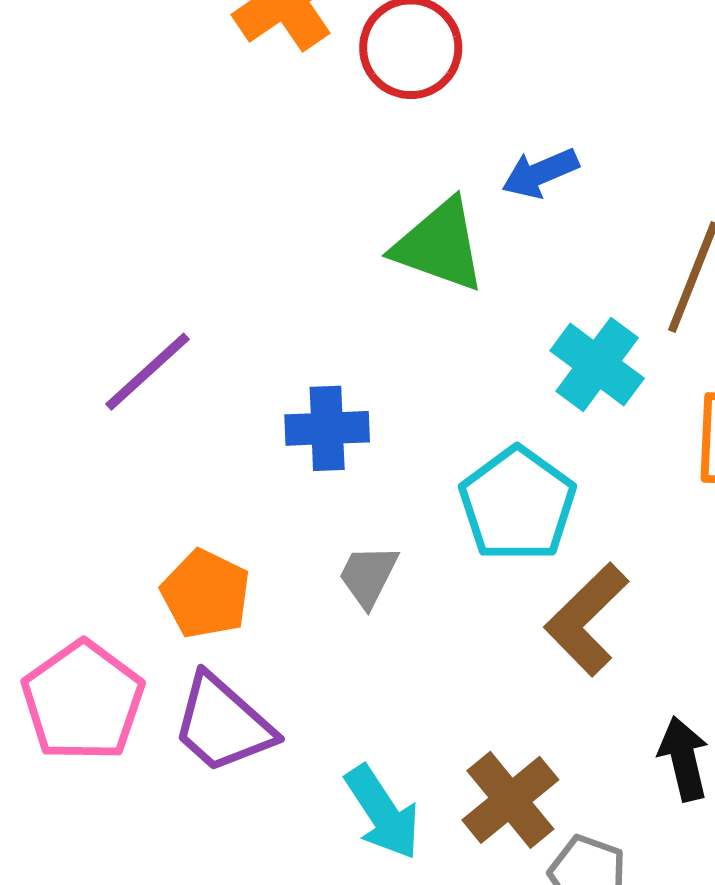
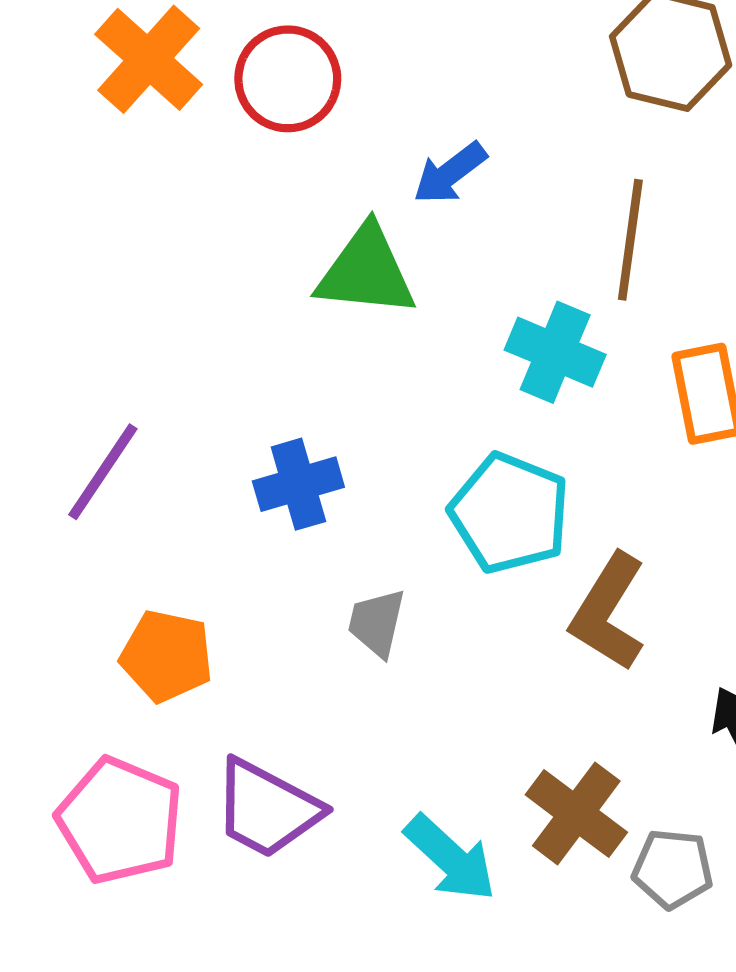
orange pentagon: (206, 594) -> (167, 656), moved

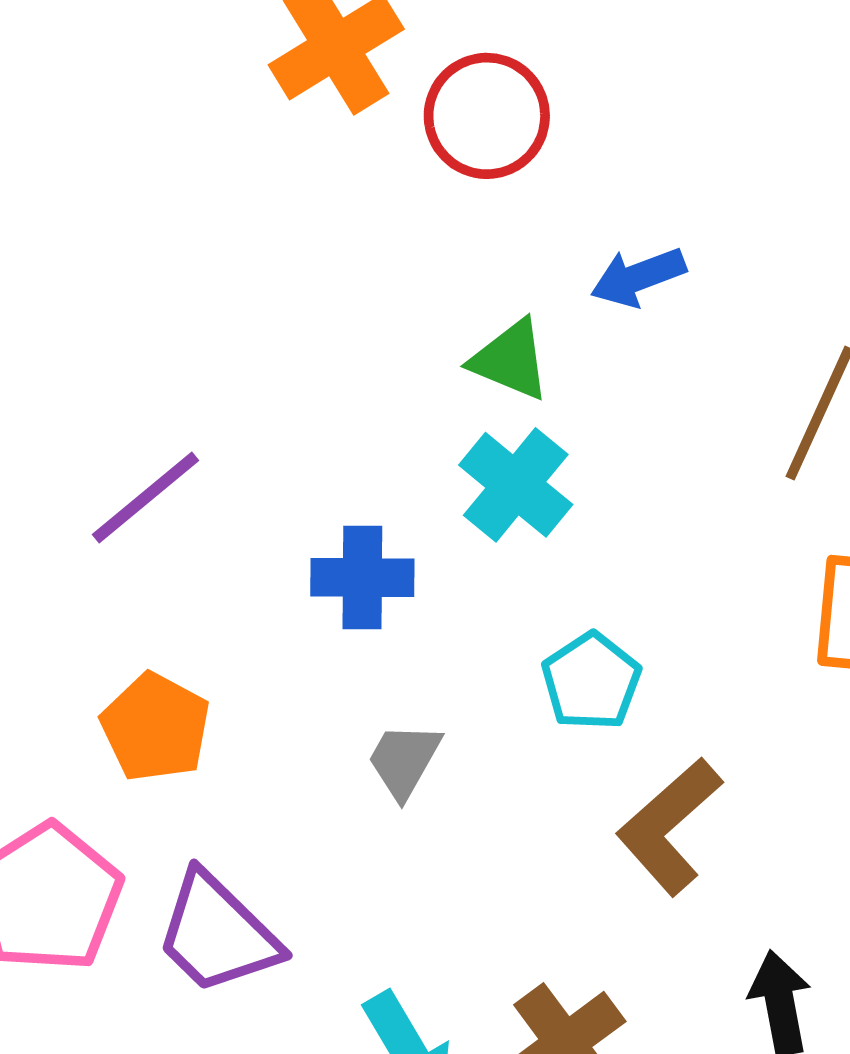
green triangle: (366, 271) -> (510, 360), size x0.7
cyan cross: (555, 352) -> (516, 485), moved
cyan pentagon: (510, 513) -> (591, 681), size x0.7

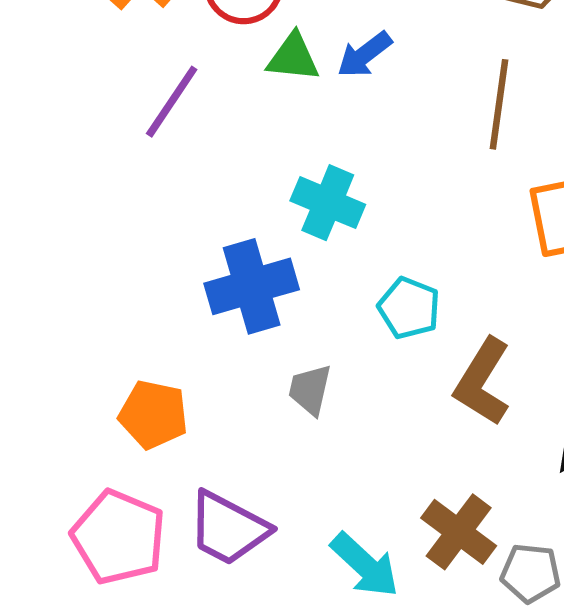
green triangle: (510, 360) -> (293, 57), moved
purple line: (146, 498) -> (172, 102), moved
blue cross: (362, 577) -> (252, 286), size x1.4

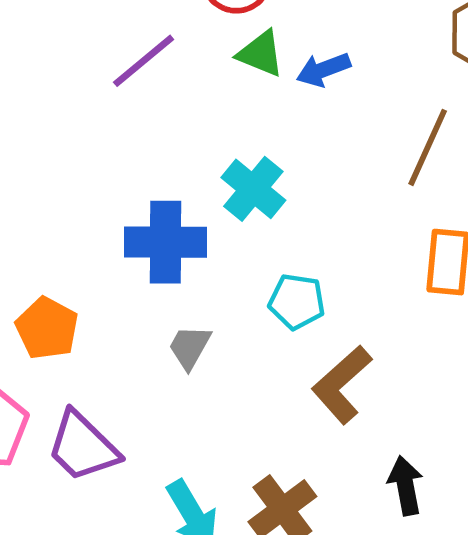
cyan pentagon: (409, 308) -> (297, 302), turned -30

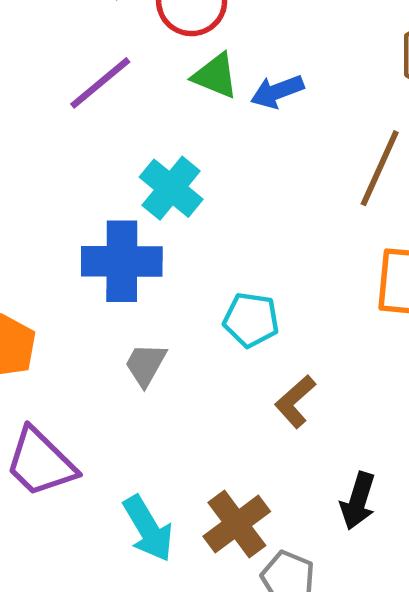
cyan cross: (253, 189) -> (171, 188), moved
brown L-shape: (342, 385) -> (295, 401), size x0.7
black arrow: (406, 486) -> (358, 501), turned -152

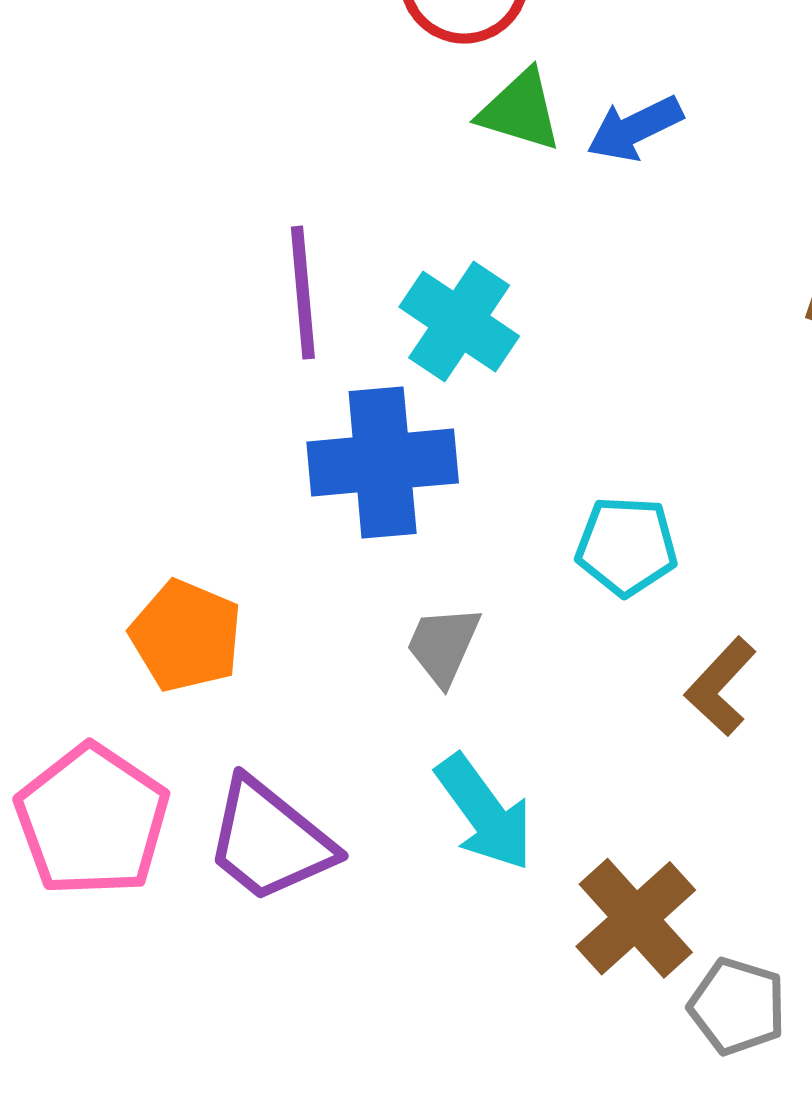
purple line: (100, 83) -> (303, 293), moved, turned -50
cyan arrow: (148, 529) -> (485, 813), moved

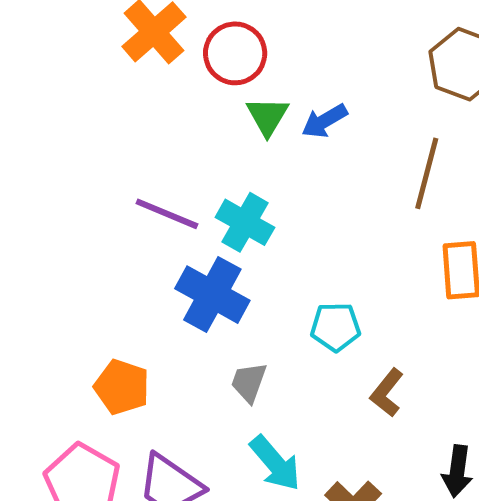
green triangle: (520, 110) -> (267, 116), turned 48
purple line: (303, 293) -> (167, 214), turned -58
blue cross: (383, 462) -> (212, 295), turned 38

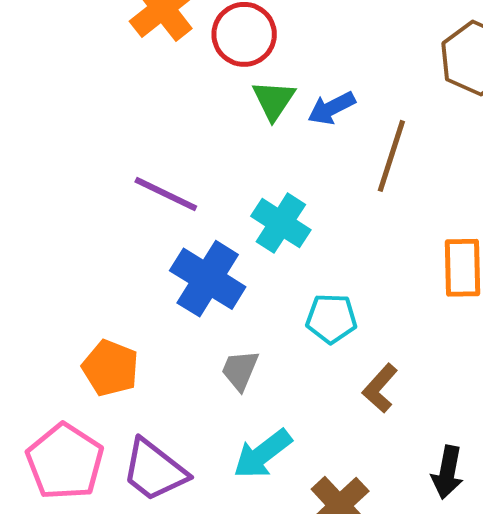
brown line: (427, 173) -> (391, 156), moved
cyan cross: (245, 222) -> (281, 223), moved
cyan arrow: (275, 463) -> (262, 454), turned 90

